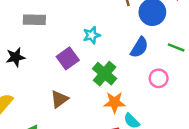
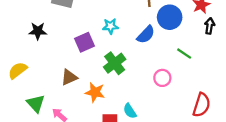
blue semicircle: (139, 47) -> (146, 35), moved
orange star: (115, 102) -> (95, 92), moved

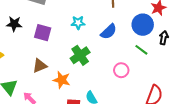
blue circle: (170, 17) -> (143, 25), moved
black arrow: (210, 26) -> (164, 38), moved
purple square: (84, 42) -> (43, 33), moved, turned 36

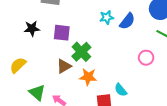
cyan star: (78, 23) -> (107, 17), moved
green cross: (80, 55) -> (81, 52), moved

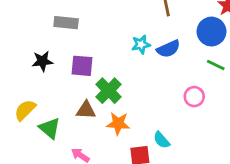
blue semicircle: (127, 21) -> (168, 49), turned 30
brown triangle: (64, 66) -> (86, 110), turned 35
green triangle: (37, 92) -> (50, 128), moved

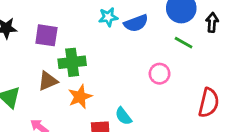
green cross: (109, 91) -> (72, 62), turned 35
brown triangle: (86, 110) -> (48, 81), turned -30
orange star: (118, 124) -> (80, 97), turned -30

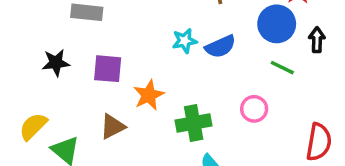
green cross: (72, 62) -> (194, 123), moved
orange star: (80, 97) -> (149, 95), moved

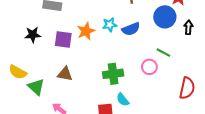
green line: (282, 68) -> (163, 53), moved
orange star: (149, 95) -> (86, 31), moved
yellow semicircle: (33, 126) -> (18, 72), turned -108
brown triangle: (113, 127) -> (65, 74), turned 35

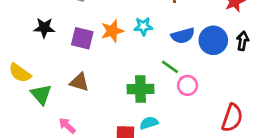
blue circle: (165, 17) -> (213, 40), moved
blue semicircle: (131, 29) -> (183, 36), moved
green line: (163, 53) -> (170, 67), moved
cyan semicircle: (123, 100) -> (149, 123), turned 104

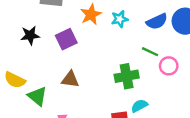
orange star: (112, 31) -> (91, 14), moved
purple square: (82, 38) -> (66, 39), turned -30

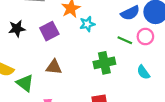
cyan star: (120, 19) -> (87, 24), moved
pink circle: (169, 66) -> (145, 37), moved
cyan semicircle: (139, 106) -> (143, 72), moved, turned -96

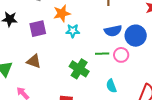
green line: (125, 40) -> (102, 54), turned -40
green cross: (104, 63) -> (79, 69), turned 30

